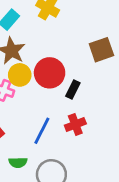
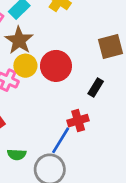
black rectangle: (73, 89) -> (96, 88), moved
blue line: (42, 131) -> (61, 140), moved

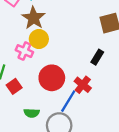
red circle: (56, 66) -> (52, 78), moved
red cross: (78, 121) -> (83, 85), turned -35

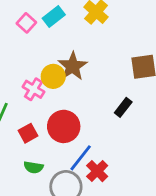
brown star: (34, 18) -> (73, 66), moved
red cross: (83, 85) -> (97, 171), moved
red square: (14, 86) -> (28, 133), moved

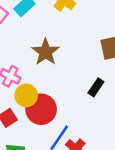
yellow circle: (53, 76) -> (26, 95), moved

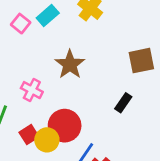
yellow circle: (26, 95) -> (47, 140), moved

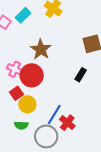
red circle: (65, 126) -> (32, 75), moved
red square: (29, 135) -> (16, 93), moved

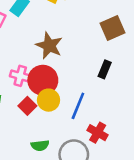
yellow circle: (27, 104) -> (49, 100), moved
blue line: (54, 115) -> (78, 106), moved

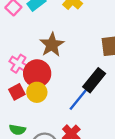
black rectangle: (105, 69) -> (94, 80), size x1.5
blue line: (78, 106) -> (78, 99), moved

